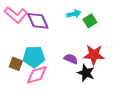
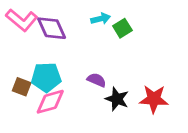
red star: (94, 55) -> (154, 99), moved

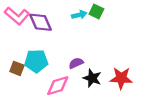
green square: (122, 28) -> (96, 12), moved, turned -32
purple semicircle: (97, 80) -> (76, 63), turned -48
pink diamond: (50, 102) -> (58, 86), moved

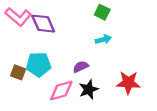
cyan arrow: (79, 15) -> (103, 39), moved
black star: (92, 78) -> (89, 89), moved, turned 30

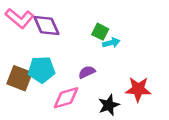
green square: (102, 12) -> (100, 32), moved
brown square: (18, 72) -> (20, 78), size x1.5
black star: (89, 89) -> (109, 105), moved

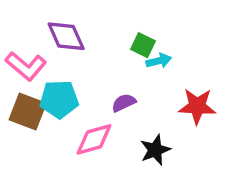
pink L-shape: (20, 18) -> (26, 66), moved
red star: (138, 89) -> (197, 106), moved

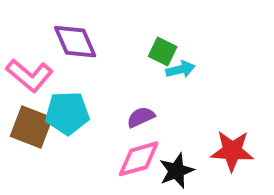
red star: (197, 106) -> (232, 151), moved
pink diamond: (94, 139) -> (139, 159), moved

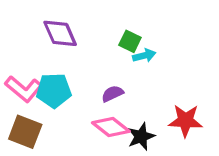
pink L-shape: (29, 75) -> (24, 89), moved
brown square: (31, 127) -> (25, 132), moved
pink diamond: (139, 159) -> (111, 127), turned 54

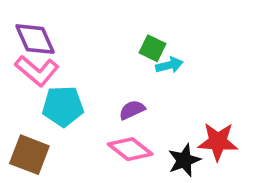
purple diamond: (60, 33) -> (35, 39), moved
pink L-shape: (24, 89) -> (37, 71), moved
black star: (141, 137) -> (184, 160), moved

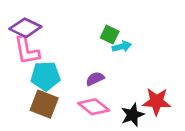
purple diamond: (35, 39) -> (25, 28), turned -40
pink L-shape: (37, 71) -> (27, 51), turned 40
brown square: (29, 155) -> (44, 104), moved

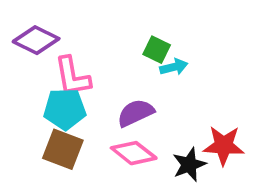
pink L-shape: (27, 51) -> (72, 77), moved
purple semicircle: (95, 79) -> (136, 113), size x1.4

